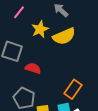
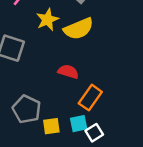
red semicircle: (33, 68) -> (68, 72), moved

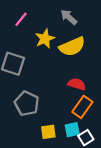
red semicircle: (68, 72) -> (77, 84), moved
gray pentagon: (27, 109) -> (27, 103), moved

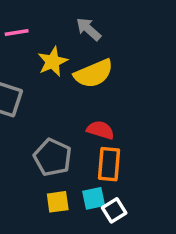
pink line: (21, 19) -> (17, 32), turned 42
gray pentagon: (27, 103) -> (53, 157), moved
orange rectangle: (82, 107) -> (109, 164), turned -30

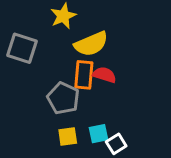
yellow semicircle: (94, 74) -> (91, 44), moved
orange rectangle: (109, 164) -> (84, 75), moved

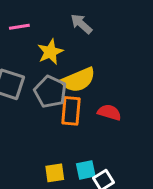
red semicircle: (104, 75) -> (109, 112), moved
gray pentagon: (63, 98) -> (50, 92), moved

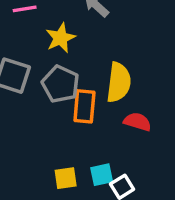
yellow semicircle: (78, 80) -> (119, 82), moved, turned -60
red semicircle: (109, 112) -> (137, 122), moved

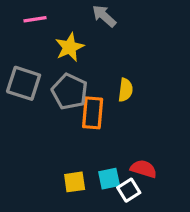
yellow semicircle: (119, 82) -> (125, 90), size x0.6
red semicircle: (137, 122) -> (144, 169), moved

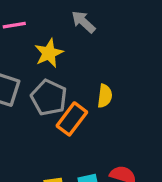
orange rectangle: (93, 113) -> (72, 119), turned 32

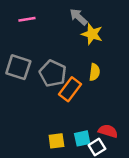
yellow star: (49, 53) -> (92, 34), moved, turned -30

